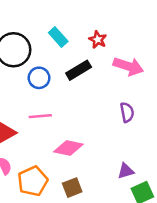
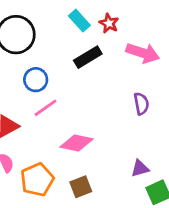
cyan rectangle: (58, 37) -> (79, 21), moved
blue circle: (39, 78) -> (36, 80), moved
pink line: (40, 116) -> (46, 108), turned -30

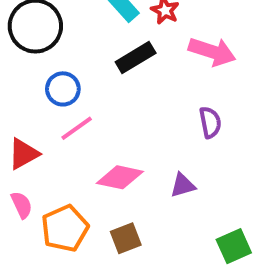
purple triangle: (140, 168) -> (183, 185), moved

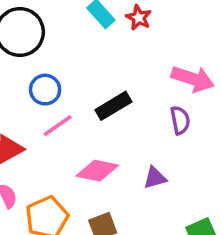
pink arrow: (212, 52) -> (193, 79), moved
black rectangle: (136, 58) -> (113, 106), moved

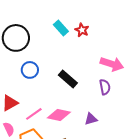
black rectangle: (113, 106) -> (68, 79), turned 72
pink line: (58, 126) -> (34, 114), moved

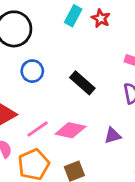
cyan rectangle: (61, 28) -> (73, 16), turned 70

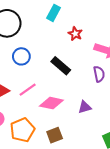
red star: (101, 18) -> (75, 34), moved
pink line: (38, 129) -> (28, 90), moved

